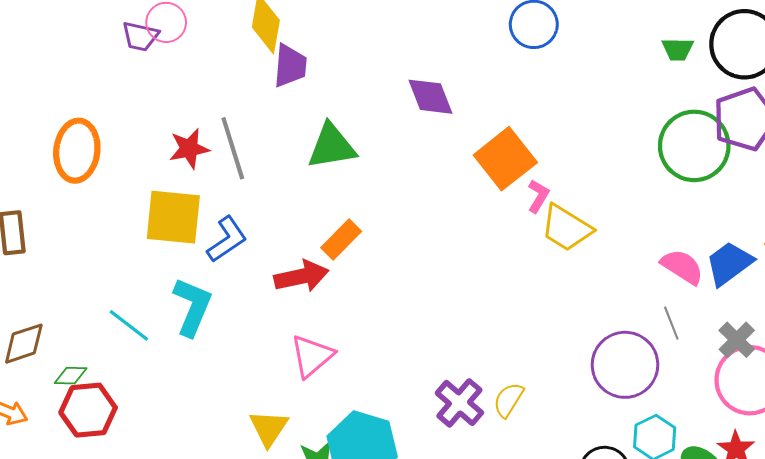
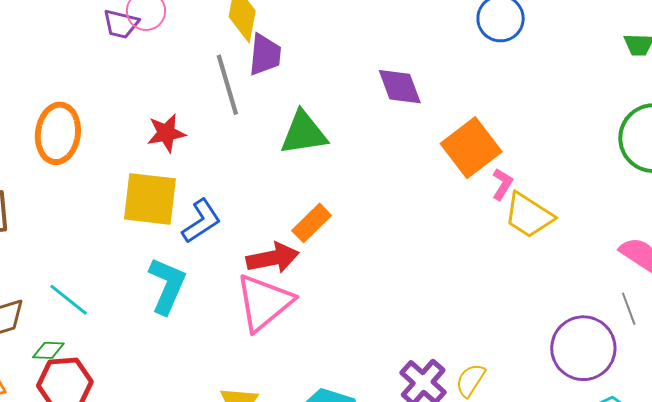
gray line: (233, 148) -> (227, 85), moved
cyan line: (129, 325) -> (69, 300), moved
pink triangle: (312, 356) -> (264, 302), moved, size x1.4

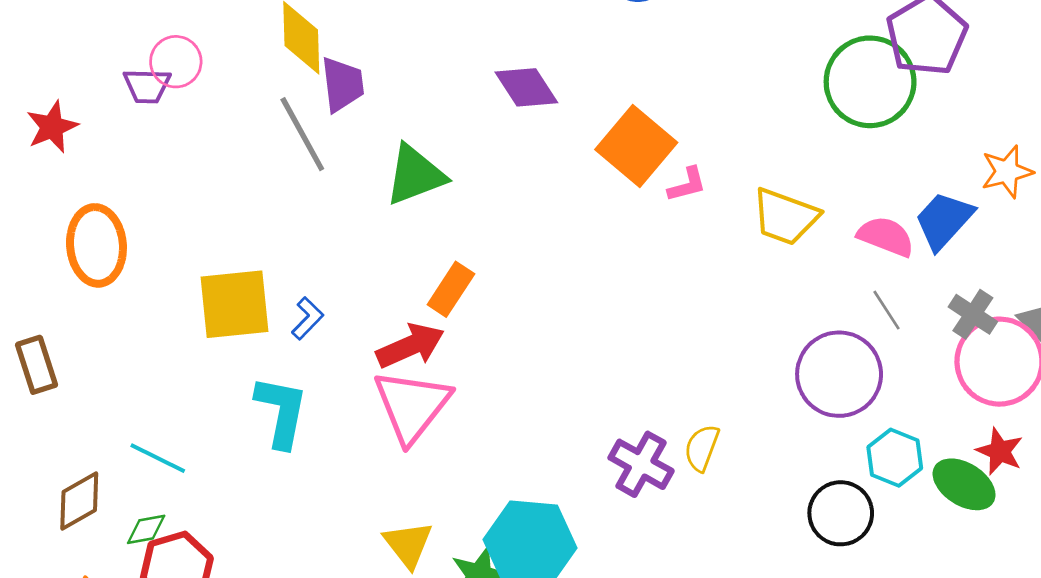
red star: (166, 133) -> (52, 127), moved
pink L-shape: (502, 184) -> (687, 185), turned 56
yellow trapezoid: (529, 215) -> (785, 217), moved
blue L-shape: (201, 221) -> (307, 318), size x0.7

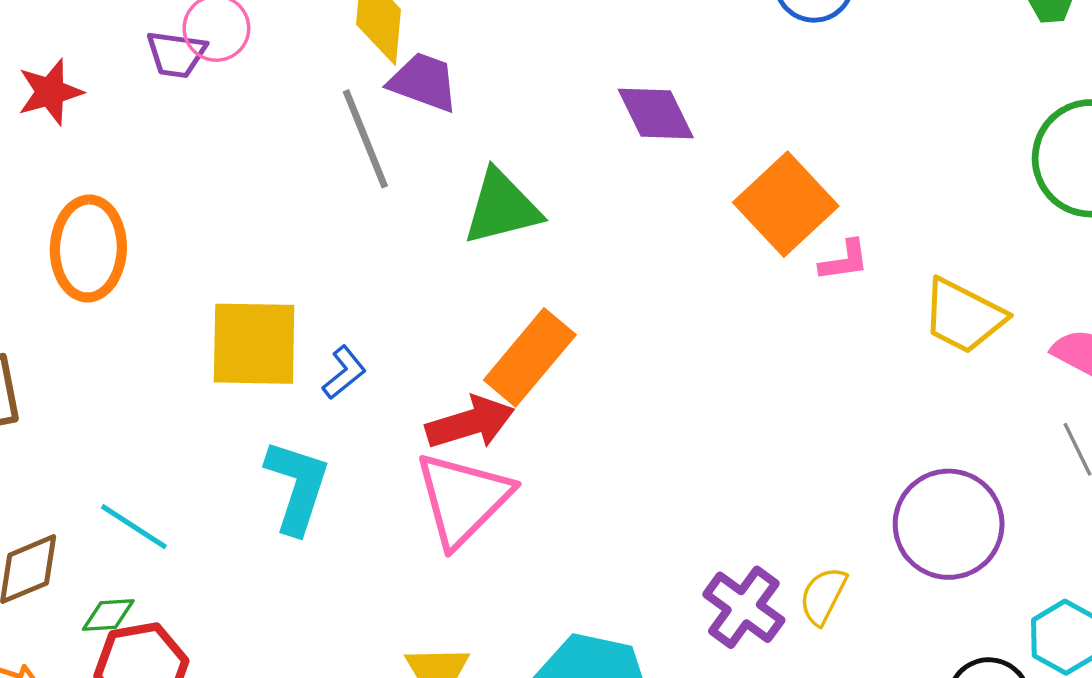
purple trapezoid: (342, 84) -> (424, 82), turned -70
orange rectangle: (451, 289) -> (530, 357), size x1.4
purple circle: (839, 374) -> (949, 524), moved

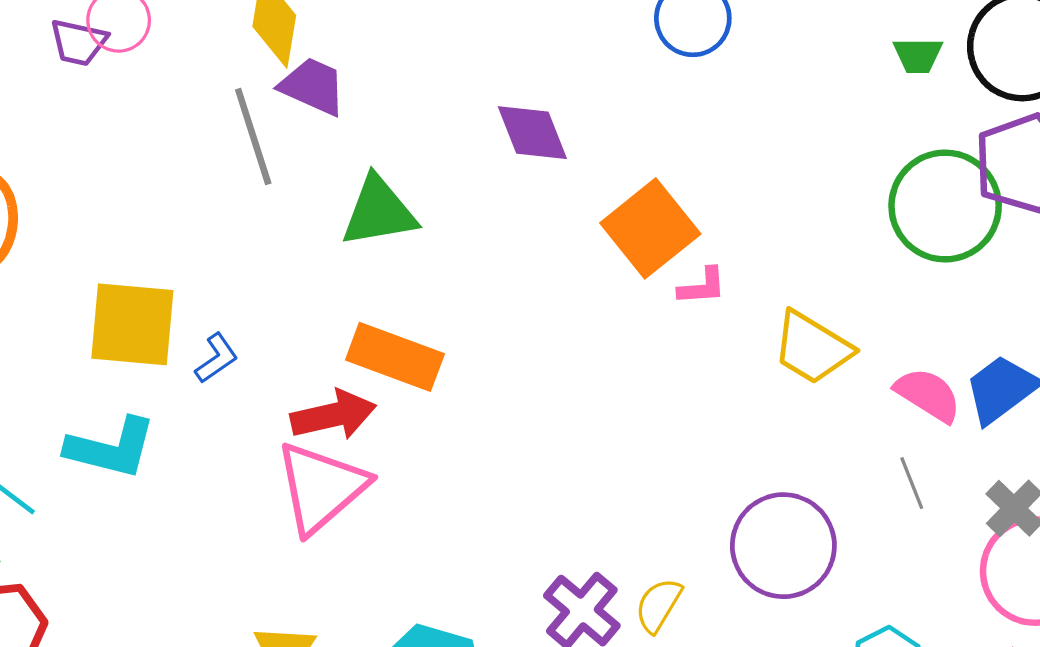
orange rectangle: (530, 357) -> (395, 357), turned 66
cyan L-shape: (297, 487) -> (111, 448), moved, turned 82

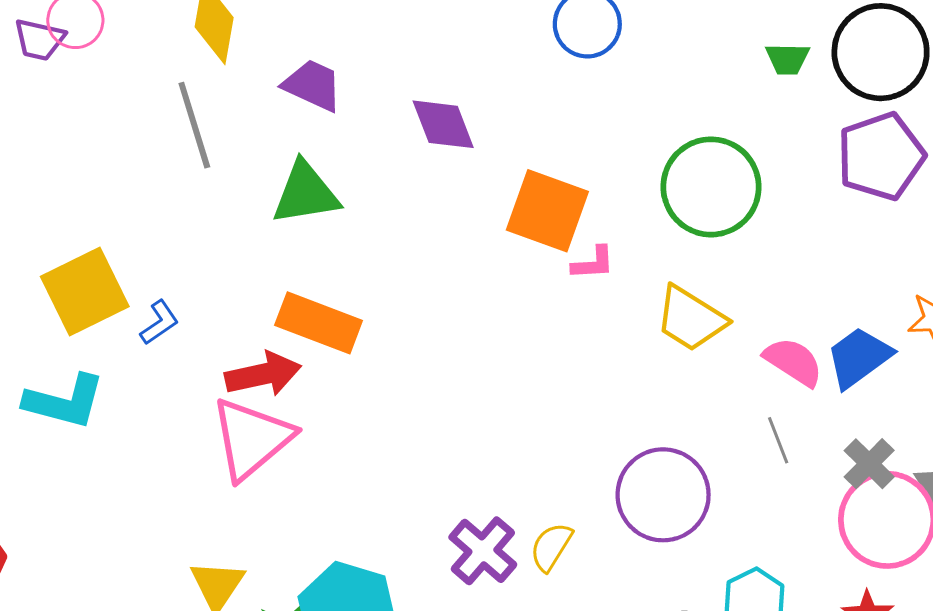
purple trapezoid: (313, 86) -> (313, 85), moved
green circle: (945, 206) -> (711, 187), moved
orange square: (650, 228) -> (547, 211), turned -32
yellow square: (132, 324) -> (85, 291), turned -32

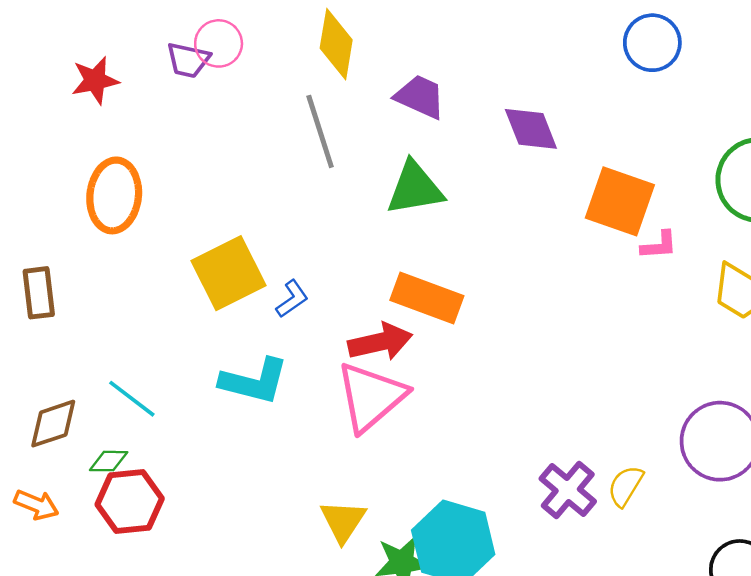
cyan L-shape: (65, 402) -> (254, 381), moved

